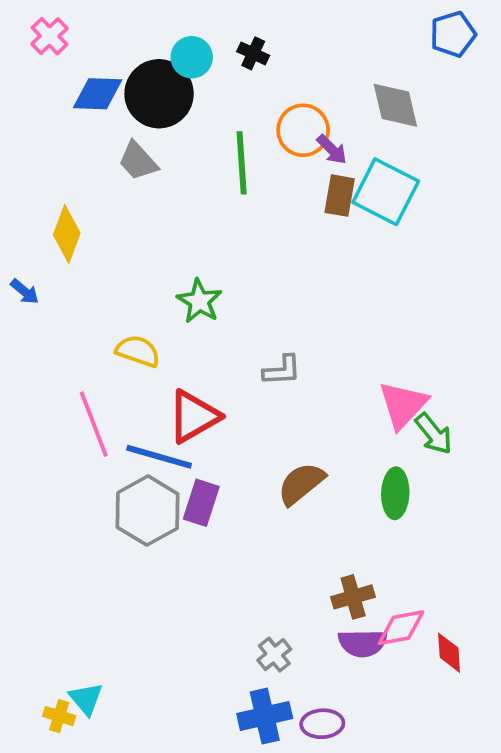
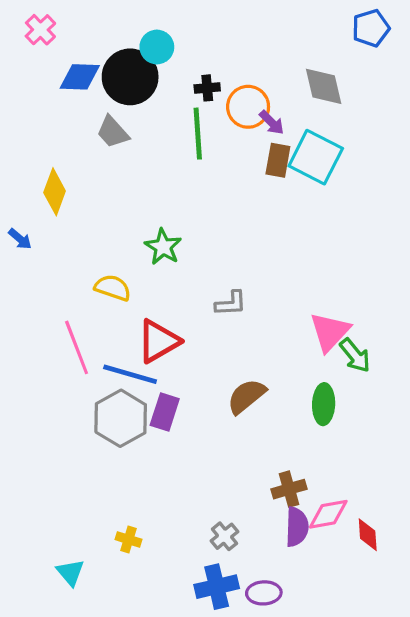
black cross: (253, 53) -> (207, 88), moved, turned -30
purple semicircle: (363, 643) -> (297, 527), turned -87
yellow cross: (59, 716) -> (129, 539), moved

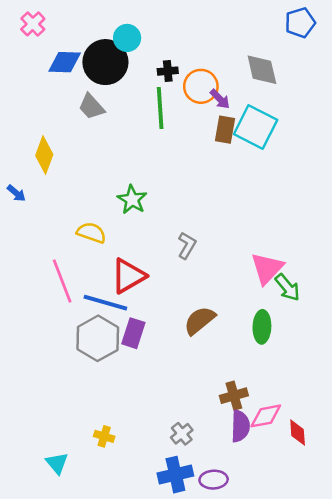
gray L-shape: (231, 303) -> (187, 245), turned -56

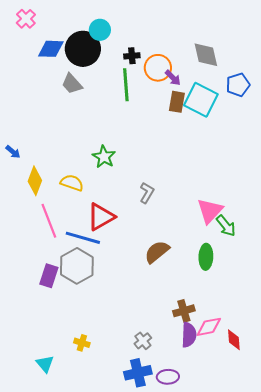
blue pentagon: (300, 23) -> (238, 85), moved
yellow diamond: (44, 155) -> (35, 181), moved
purple rectangle: (133, 333) -> (49, 276), moved

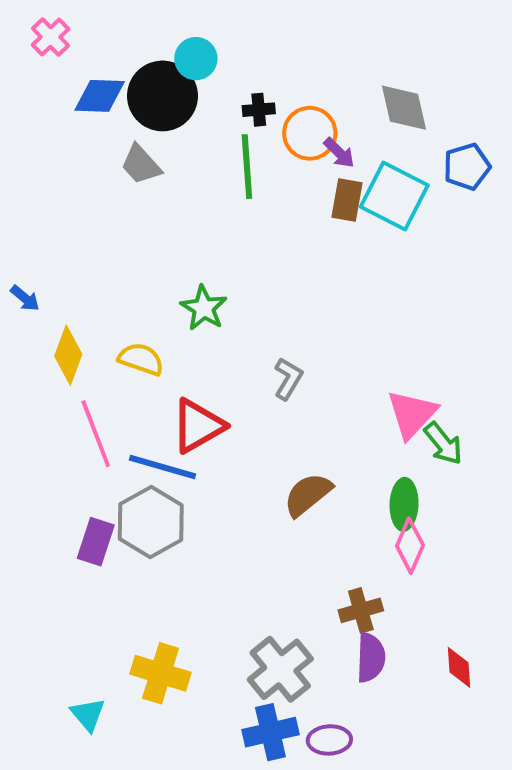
pink diamond: (209, 327) -> (410, 546), moved, turned -56
gray cross: (143, 341) -> (280, 669), size x1.8
yellow cross: (82, 343) -> (161, 673), size x1.8

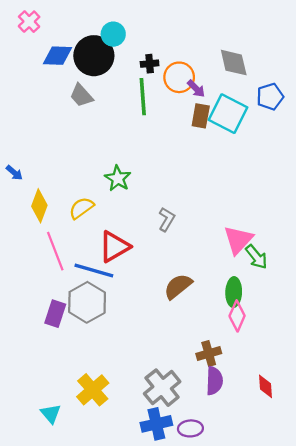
yellow semicircle: (141, 359) -> (81, 208), turned -55
yellow cross: (161, 673) -> (93, 390), turned 32

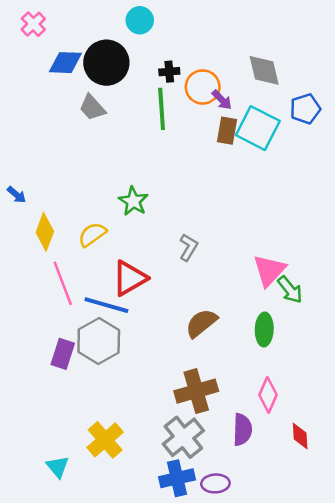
cyan circle: (113, 34) -> (140, 20), moved
pink diamond: (237, 316) -> (268, 395), moved
brown cross: (209, 353) -> (196, 391), moved, size x1.5

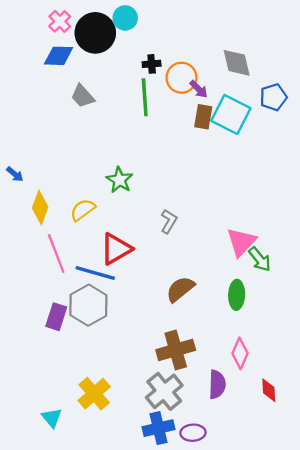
pink cross: (33, 24) -> (60, 21), moved
black circle: (106, 63) -> (95, 33), moved

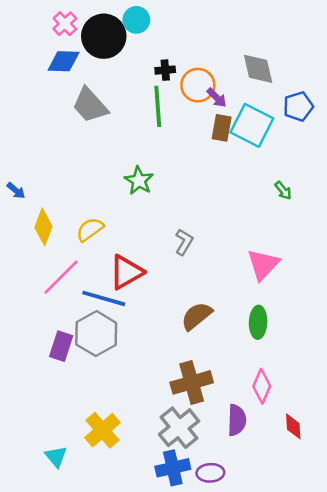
gray trapezoid: (83, 96) -> (90, 105), size x1.4
green star: (119, 180) -> (139, 180), moved
pink line: (56, 253) -> (61, 277), turned 66
green arrow: (260, 259) -> (283, 191), moved, size x0.7

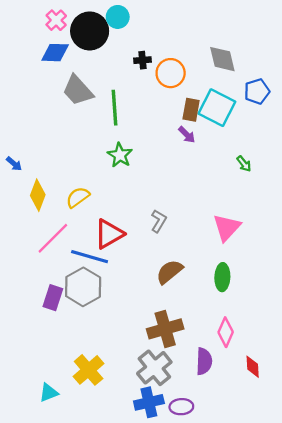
purple arrow: (217, 98) -> (187, 135), moved
green line: (158, 106) -> (114, 108), moved
gray L-shape: (184, 242) -> (159, 221), moved
cyan triangle: (56, 457) -> (49, 393), turned 48

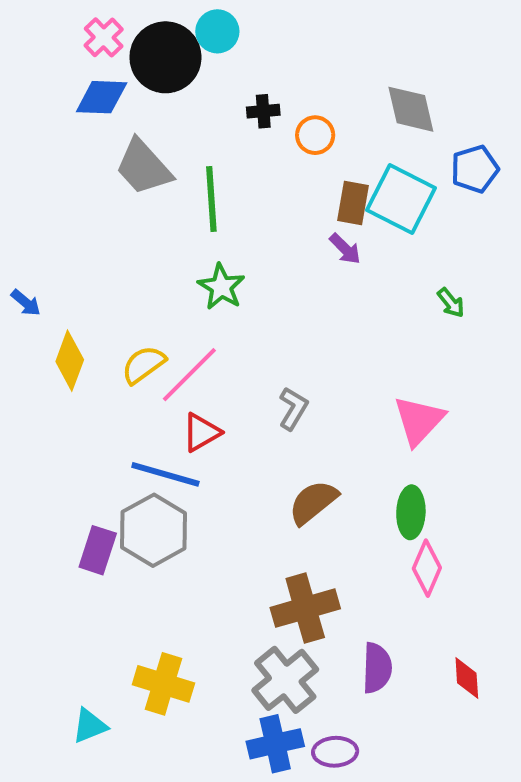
orange circle: (171, 73) -> (315, 135), size x0.7
red triangle: (109, 234) -> (201, 432), size x0.7
pink line: (53, 238) -> (189, 375), moved
pink diamond: (226, 332) -> (427, 568), moved
yellow cross: (89, 370) -> (163, 684), turned -32

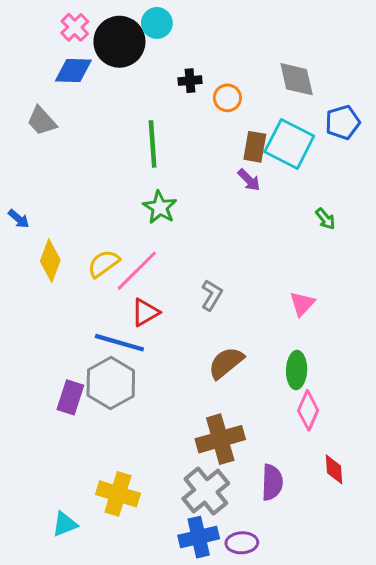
gray trapezoid: (144, 167) -> (42, 121), moved, size x0.7
pink triangle: (419, 420) -> (302, 304), size x0.7
red diamond: (467, 678) -> (334, 469), moved

